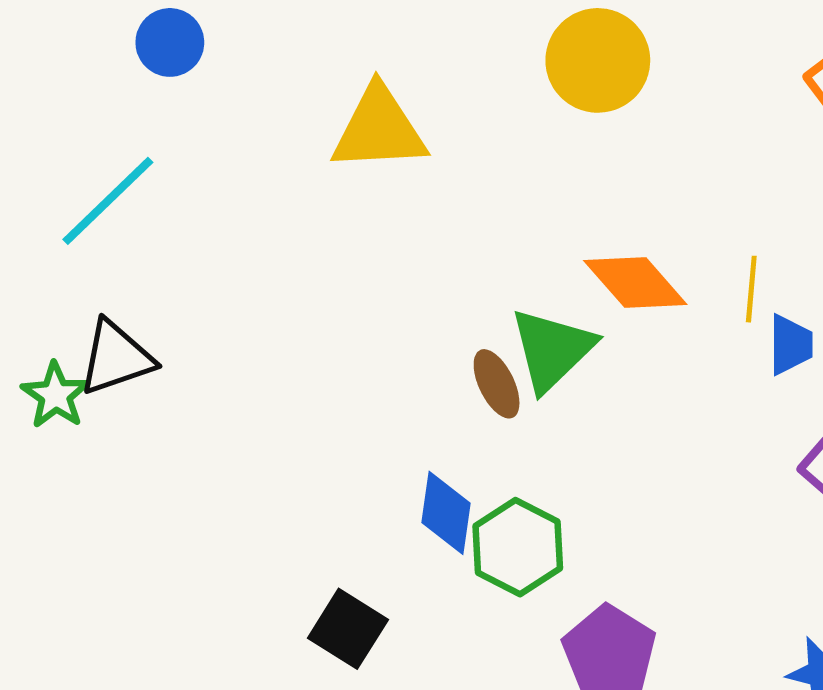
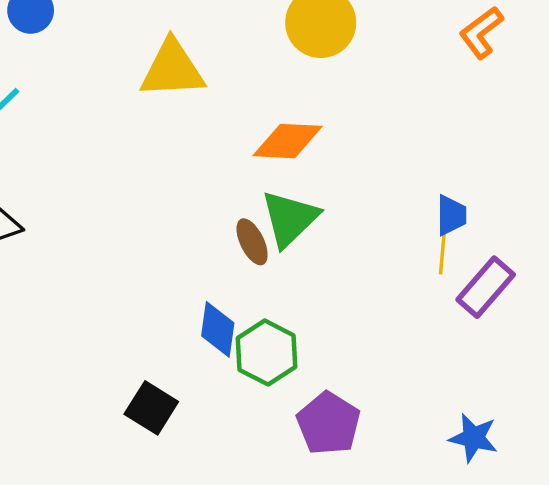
orange diamond: (635, 283) -> (287, 141), moved, turned -46
yellow line: (751, 289) -> (442, 252), moved

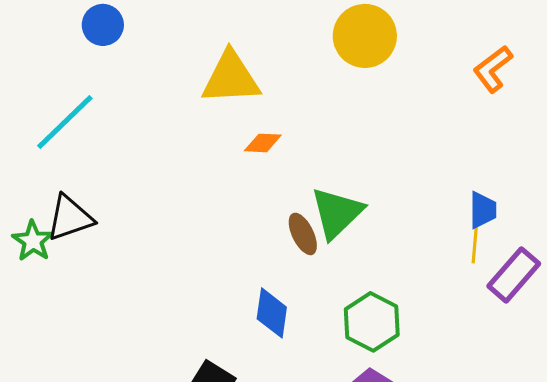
orange L-shape: (481, 33) -> (493, 69), moved
orange diamond: (287, 141) -> (263, 143), moved, size x0.6
green hexagon: (266, 353) -> (372, 322), moved

